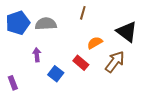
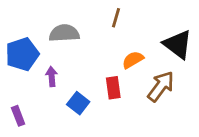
blue pentagon: (18, 23) -> (22, 54), moved
red rectangle: (81, 63) -> (113, 88), turned 42

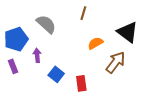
gray semicircle: (64, 33) -> (46, 24), turned 45
red rectangle: (113, 88) -> (81, 83), moved
purple rectangle: (18, 116) -> (13, 66), moved

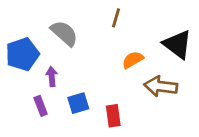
brown arrow: (116, 62) -> (161, 86), turned -120
purple rectangle: (13, 66) -> (41, 106), moved
blue square: (56, 74) -> (78, 103), turned 35

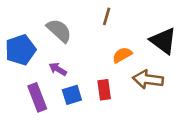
purple arrow: (52, 77) -> (58, 69), moved, turned -54
purple rectangle: (41, 106) -> (37, 97), size x1.5
red rectangle: (113, 116) -> (104, 90), moved

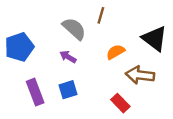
gray semicircle: (59, 31) -> (74, 29), moved
purple arrow: (58, 69) -> (68, 57), moved
red rectangle: (104, 90) -> (120, 103), moved, turned -36

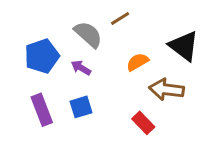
brown line: (101, 15) -> (120, 18), turned 42
blue pentagon: (19, 47) -> (42, 56), moved

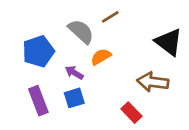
orange semicircle: (138, 62) -> (101, 57), moved
purple arrow: (81, 68) -> (74, 73), moved

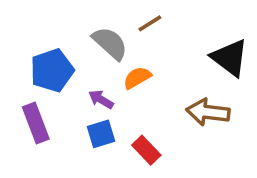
purple rectangle: (38, 101) -> (36, 123), moved
red rectangle: (131, 113) -> (146, 150), moved

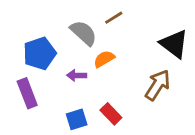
purple arrow: (101, 99) -> (77, 75), turned -30
brown arrow: (208, 112) -> (158, 85), turned 116
blue square: (101, 134) -> (77, 119), moved

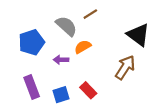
purple rectangle: (27, 93) -> (32, 87), moved

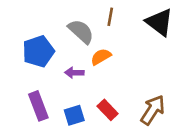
brown line: (90, 14) -> (110, 17), turned -48
black triangle: (138, 35) -> (159, 22), moved
brown arrow: (125, 67) -> (153, 110), moved

